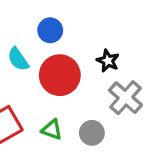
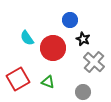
blue circle: (50, 30) -> (70, 20), moved
gray circle: (92, 133) -> (83, 92), moved

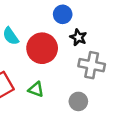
gray cross: (94, 62) -> (92, 65), turned -30

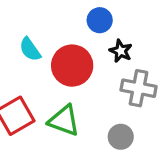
green triangle: (36, 89) -> (64, 121), size x1.5

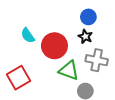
blue circle: (100, 20) -> (88, 17), moved
green triangle: (64, 121) -> (69, 70), moved

